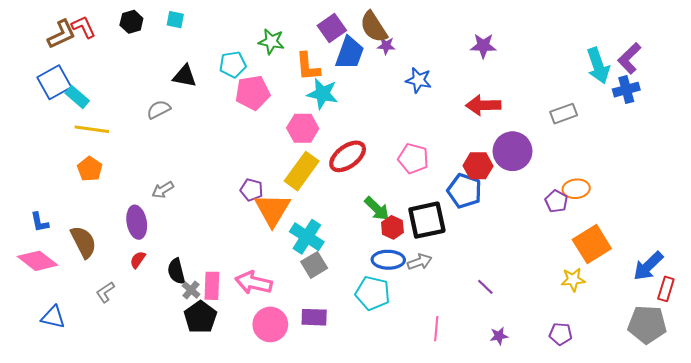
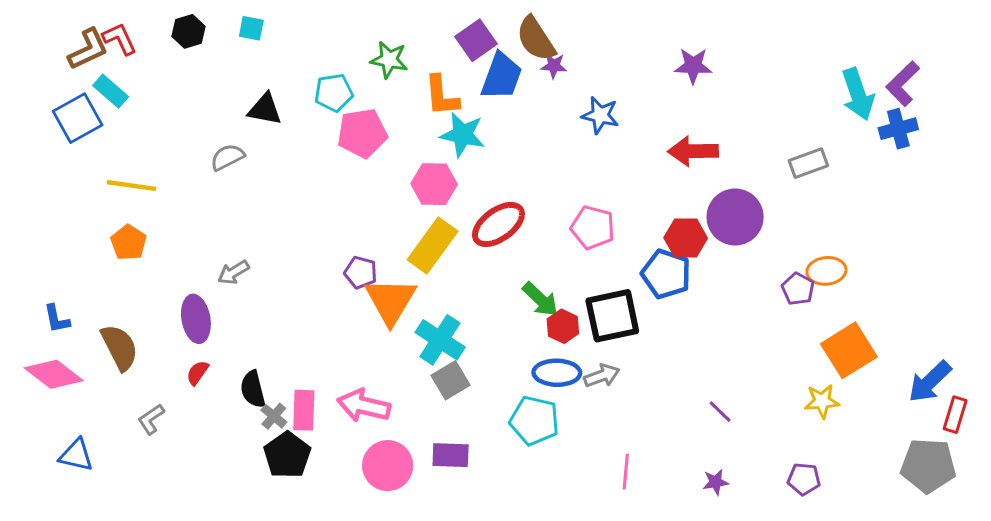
cyan rectangle: (77, 97) -> (111, 91), moved
purple line: (485, 287) -> (720, 412), moved

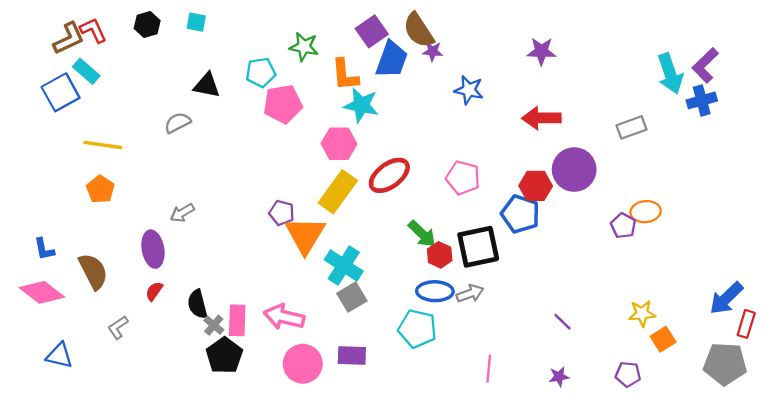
orange square: (849, 350) -> (663, 339), moved, size x0.6

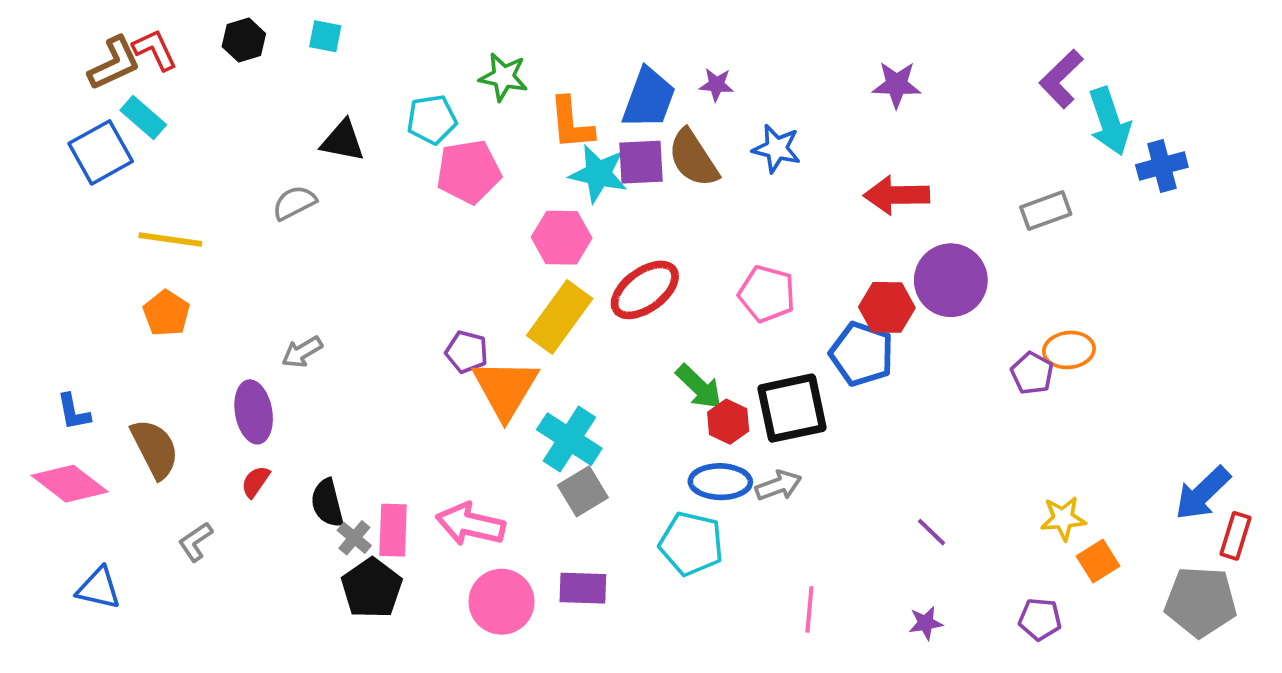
brown semicircle: (419, 30) -> (693, 158), moved
purple square: (372, 31) -> (641, 162), moved, turned 32
purple L-shape: (705, 65) -> (1061, 79), moved

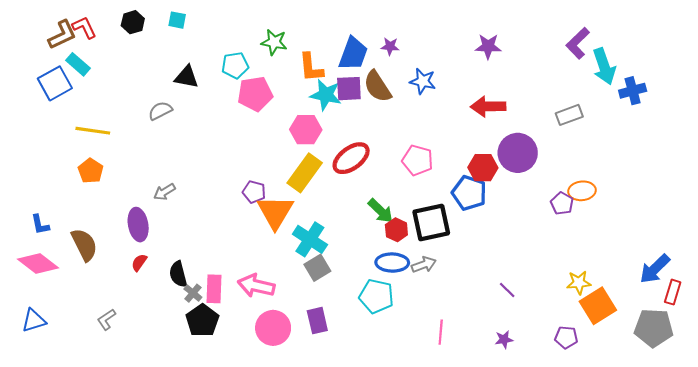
gray L-shape: (196, 542) -> (106, 319), moved
orange square: (1098, 561) -> (598, 306), size x1.6
blue triangle: (99, 588) -> (34, 321), moved, turned -30
purple rectangle: (583, 588) -> (317, 321), turned 75

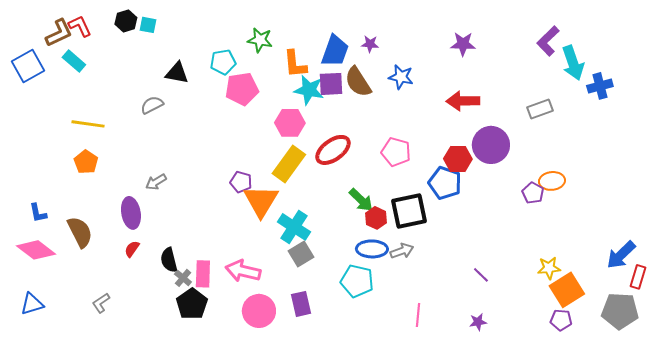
cyan square: (177, 20) -> (148, 25), moved
blue square: (55, 83) -> (28, 66), moved
purple pentagon: (566, 337) -> (561, 320), moved

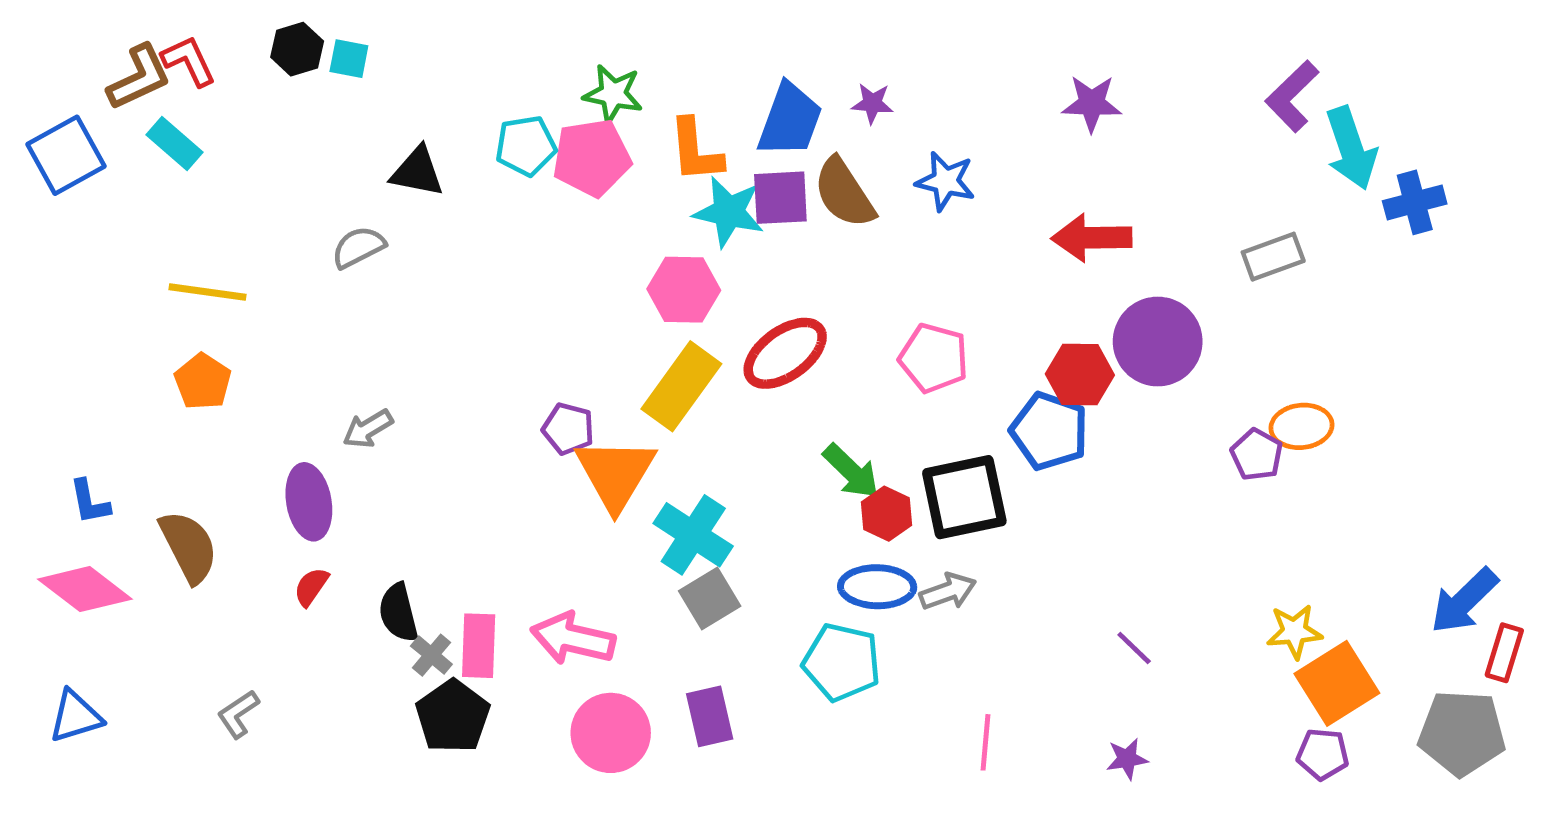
pink pentagon: (242, 89) -> (592, 158), moved

